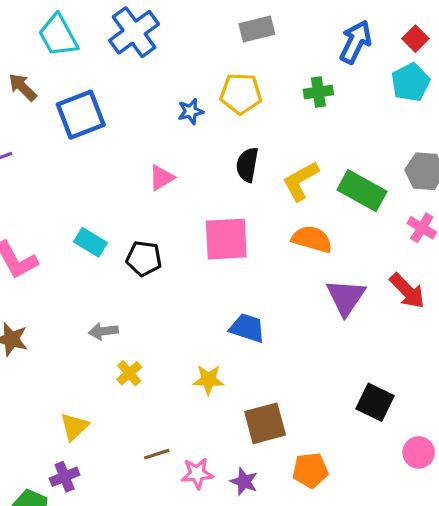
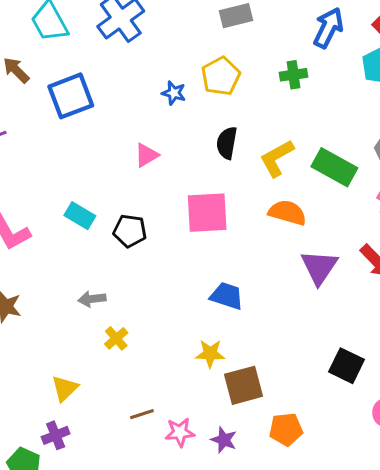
yellow pentagon: (241, 94) -> (221, 76), turned -30
blue star: (191, 111) -> (174, 93), turned 30
yellow star: (208, 380) -> (210, 354), moved

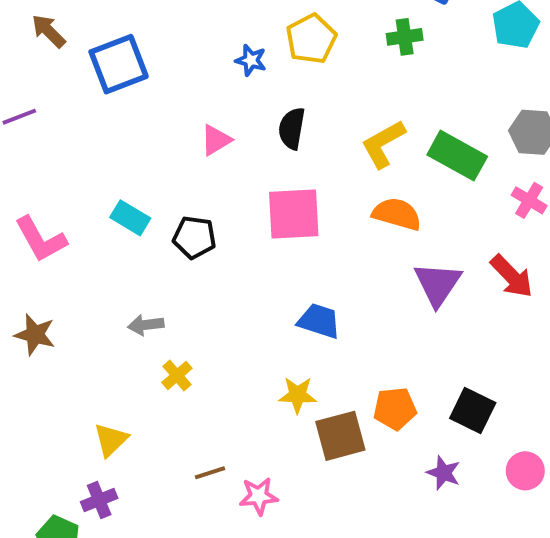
black semicircle: (227, 143) -> (292, 128), moved
orange pentagon: (286, 429) -> (395, 409), moved
purple star: (224, 440) -> (444, 473), moved

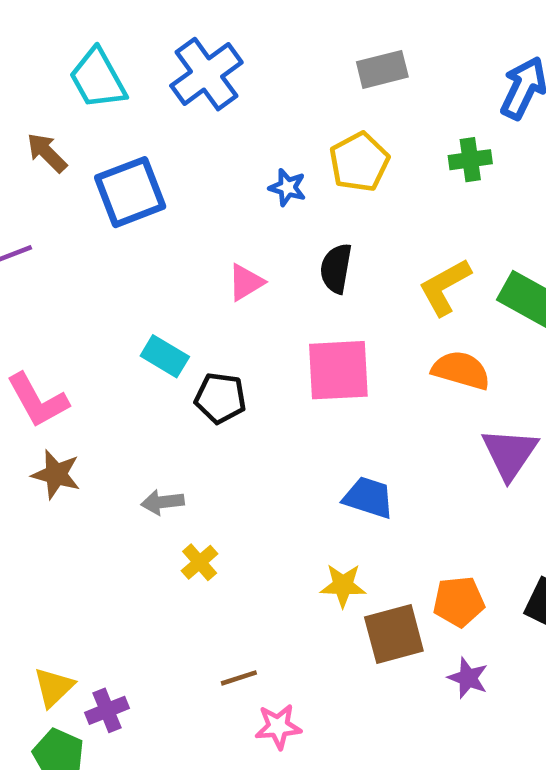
cyan rectangle: (130, 218) -> (165, 356), moved
brown star: (35, 335) -> (56, 474), moved
yellow triangle: (111, 440) -> (54, 687), moved
purple star: (444, 473) -> (468, 678), moved
pink star: (259, 496) -> (278, 727), moved

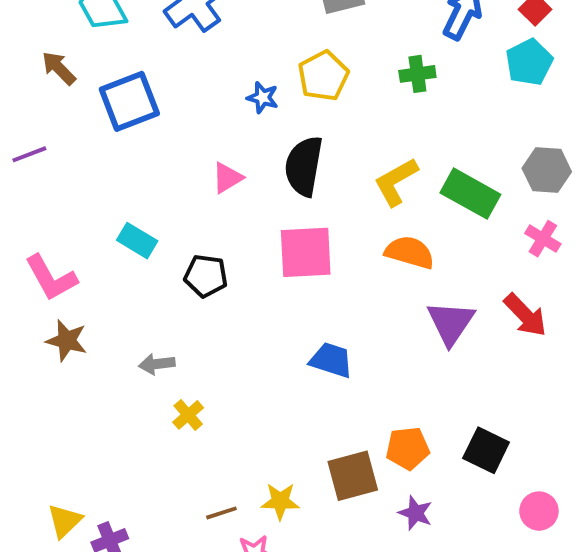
black semicircle: (336, 268) -> (304, 166), size x1.4
cyan rectangle: (165, 356) -> (137, 241), moved
yellow star: (343, 585) -> (280, 501), moved

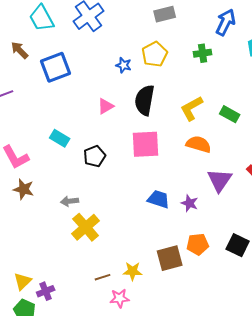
green rectangle: (470, 194) -> (230, 114), size x0.7
black pentagon: (206, 276) -> (95, 156), turned -30
yellow cross: (188, 415) -> (86, 227), size x1.8
purple star: (415, 513) -> (190, 203), moved

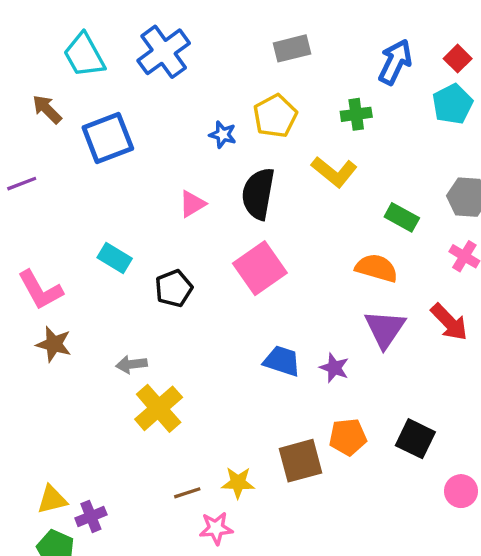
yellow L-shape: (192, 108) -> (334, 172), moved, turned -112
pink square: (146, 144) -> (260, 268), turned -32
orange semicircle: (199, 144) -> (377, 268), moved
yellow triangle: (23, 281) -> (52, 500), turned 30

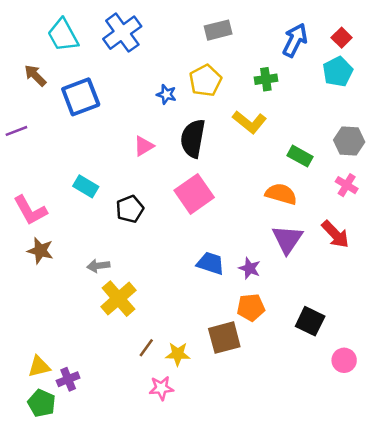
orange pentagon: (348, 437) -> (251, 307), moved
brown line: (187, 493) -> (146, 348), moved, turned -36

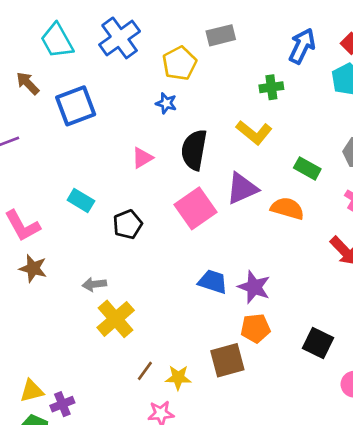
yellow pentagon: (205, 80) -> (179, 63), moved
purple triangle: (287, 239) -> (242, 188), moved, turned 32
purple star: (250, 268) -> (254, 287), size x1.4

